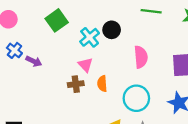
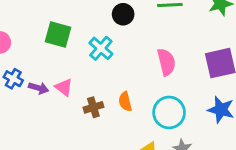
green square: (57, 20) -> (58, 34), turned -30
black circle: (112, 30) -> (123, 14), moved
pink triangle: (85, 65) -> (64, 87), moved

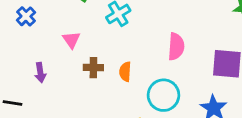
purple arrow: (39, 88) -> (40, 72), moved, turned 48

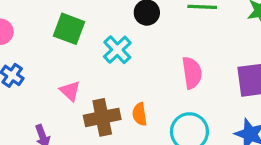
brown cross: (93, 68) -> (102, 117), size x1.5

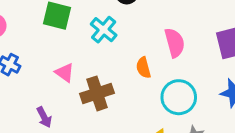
orange semicircle: (140, 114) -> (143, 68), moved

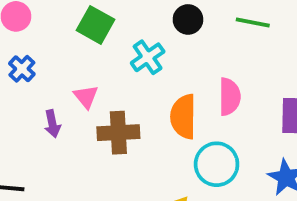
orange semicircle: (143, 68) -> (183, 117), size x1.6
purple arrow: (44, 117) -> (52, 124), moved

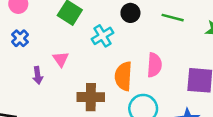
brown cross: (118, 133) -> (91, 97), moved

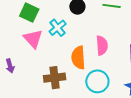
pink triangle: (61, 59) -> (33, 39), moved, size x1.5

